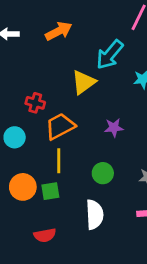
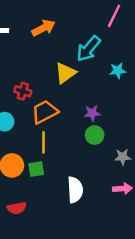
green circle: (103, 173) -> (95, 135), moved
red semicircle: (45, 235) -> (17, 208), moved

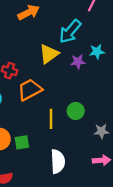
purple star: (92, 113) -> (78, 62), moved
yellow line: (43, 142) -> (51, 119), moved

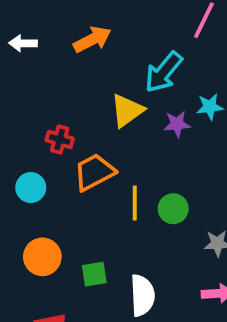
yellow line: (51, 119) -> (135, 203), moved
green square: (22, 142) -> (94, 274), moved

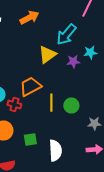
red cross: (60, 139) -> (14, 104), moved

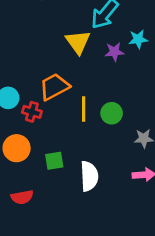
yellow triangle: (47, 54) -> (78, 42), turned -30

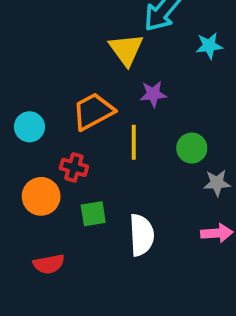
purple star: (114, 52) -> (153, 94), moved
red cross: (32, 112) -> (74, 167), moved
green circle: (112, 113) -> (192, 148), moved

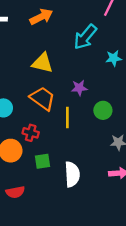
yellow triangle: (126, 50) -> (43, 63), moved, turned -40
orange trapezoid: (93, 111) -> (43, 98), turned 64
green circle: (192, 148) -> (103, 110), moved

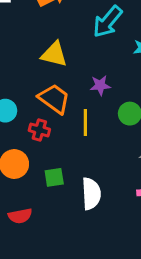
red cross: (31, 133) -> (39, 130), moved

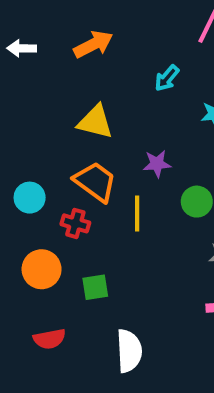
cyan arrow: (108, 22) -> (167, 78), size x0.6
white semicircle: (91, 194) -> (129, 351), moved

